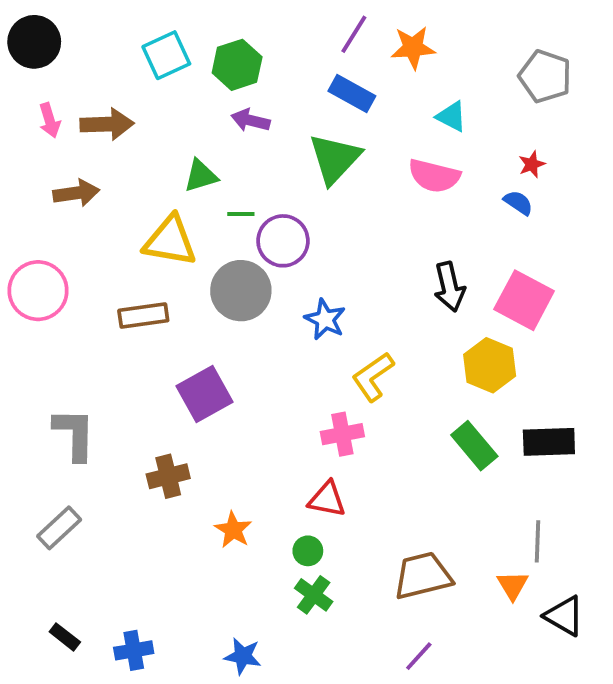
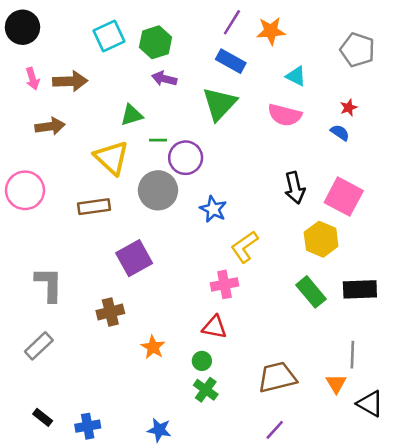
yellow triangle: (170, 241) -> (112, 158), turned 33

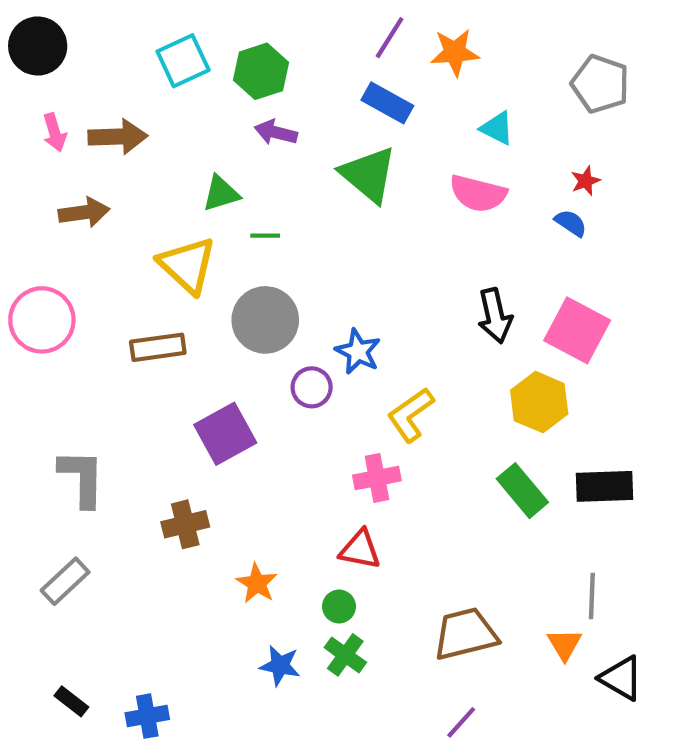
green triangle: (219, 104) -> (368, 175), turned -33
purple circle: (186, 158) -> (312, 387), moved, size x0.7
blue star: (159, 430) -> (280, 665), moved

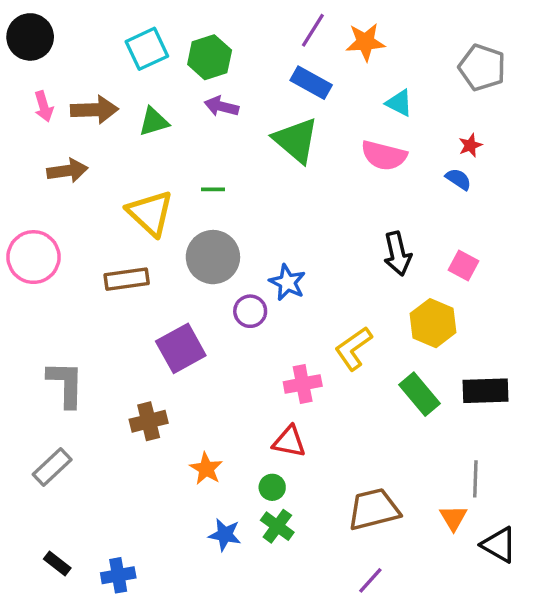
green triangle: (221, 193) -> (154, 122), moved
pink square: (577, 330) -> (463, 266), size x0.6
yellow L-shape: (411, 415) -> (353, 348), moved

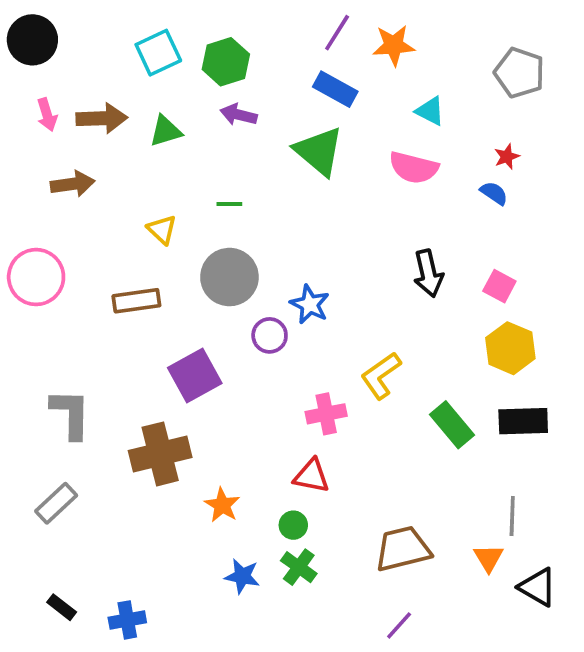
yellow triangle: (150, 213) -> (162, 230), size x0.6
yellow hexagon: (433, 323) -> (510, 348), moved
brown cross: (149, 421) -> (160, 454), size x1.5

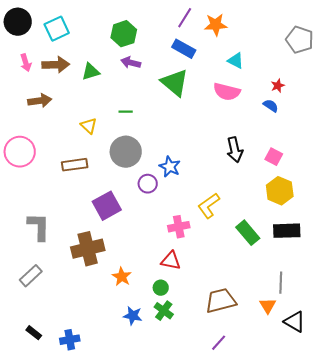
cyan square: (158, 53) -> (57, 29), moved
gray pentagon: (520, 73) -> (300, 40), moved

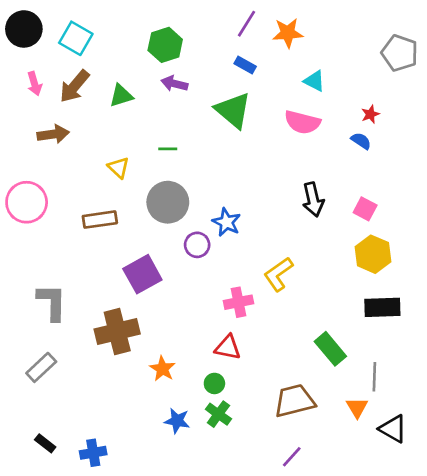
cyan square: (57, 29) -> (76, 38), turned -35
blue rectangle: (184, 49) -> (245, 65), size x0.7
brown arrow: (56, 65) -> (75, 86), turned 132
green rectangle: (248, 233) -> (330, 349), moved

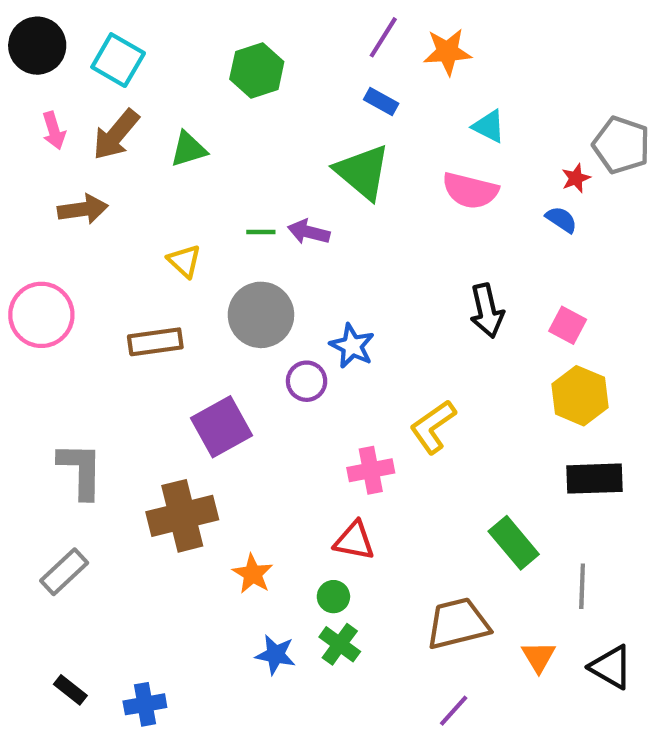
gray pentagon: (400, 53) -> (621, 145), moved
purple arrow: (174, 84) -> (309, 232), moved
orange triangle: (357, 407) -> (539, 657), moved

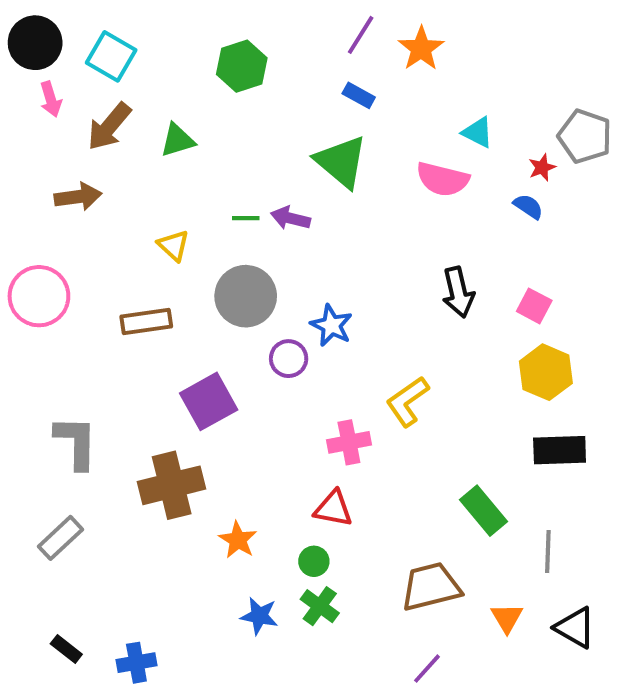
orange star: (447, 52) -> (421, 49), turned -30
cyan triangle: (489, 126) -> (478, 132), moved
pink arrow: (54, 131) -> (51, 99), moved

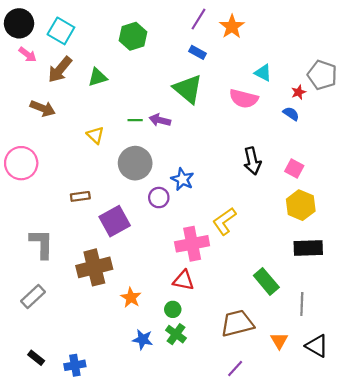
pink arrow: (51, 99) -> (28, 55), turned -36
brown arrow: (78, 197) -> (43, 108), turned 30
brown rectangle: (146, 321) -> (80, 196), moved, size x0.7
pink cross: (349, 442) -> (192, 244), size x1.4

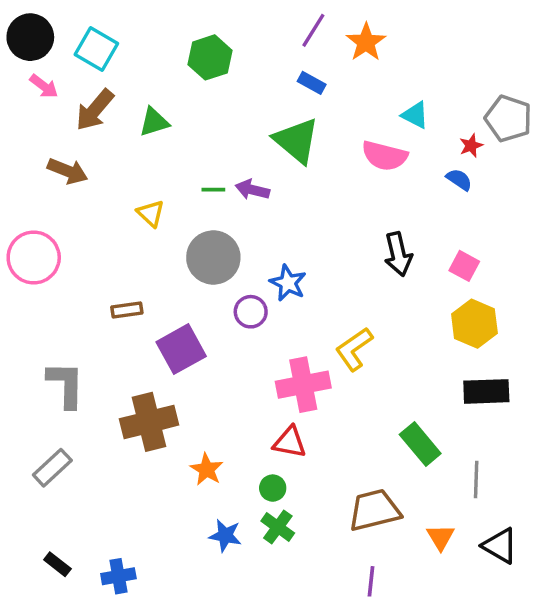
purple line: (235, 368) -> (371, 581), turned -36

